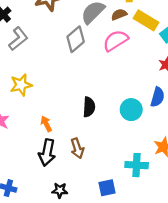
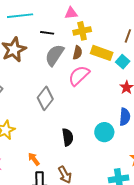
brown semicircle: (119, 14) -> (77, 53), turned 136
gray diamond: (76, 39) -> (45, 98), moved

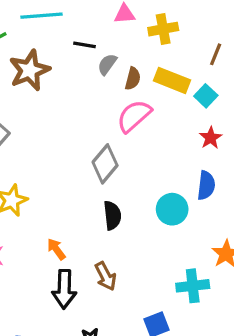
yellow cross: (82, 31) -> (163, 29), moved
gray semicircle: (55, 55) -> (107, 64), moved, size x0.6
gray diamond: (45, 98) -> (105, 164), moved

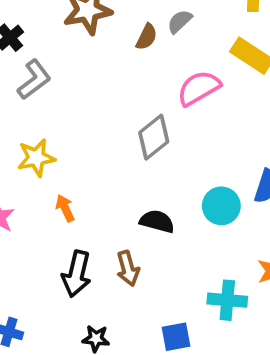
brown semicircle: (133, 79) -> (147, 37), moved
black semicircle: (112, 215) -> (157, 221), moved, turned -80
orange arrow: (56, 249) -> (65, 208), moved

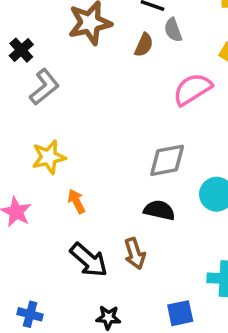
gray semicircle: (180, 21) -> (173, 30), turned -65
gray diamond: (154, 137) -> (167, 160), moved, turned 30
black arrow: (77, 274) -> (89, 260), turned -60

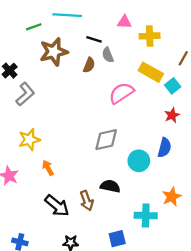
black semicircle: (159, 210) -> (110, 186), moved

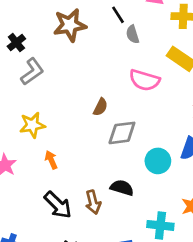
black line: (94, 39) -> (118, 15), turned 35
brown semicircle: (89, 65) -> (100, 107), moved
pink semicircle: (121, 93) -> (144, 80), turned -135

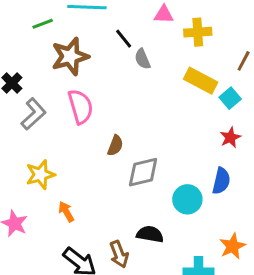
pink semicircle: (144, 80) -> (80, 107), moved, turned -116

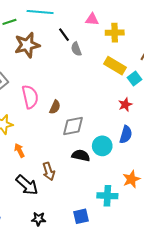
pink semicircle: (80, 107) -> (30, 97), moved
red star: (230, 137) -> (125, 105), moved
black semicircle: (150, 234) -> (81, 155), moved
brown arrow: (119, 254) -> (49, 171), moved

